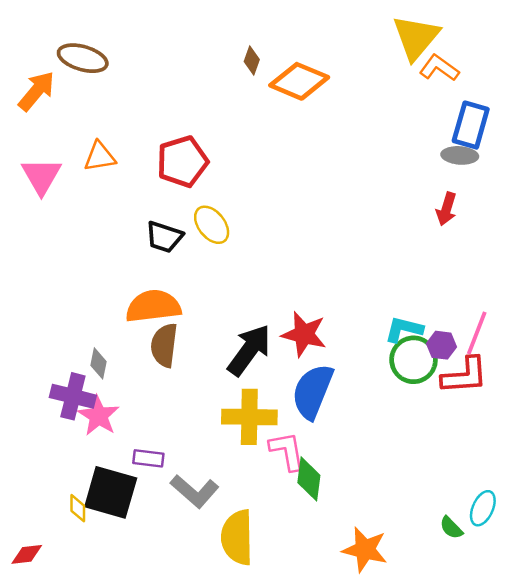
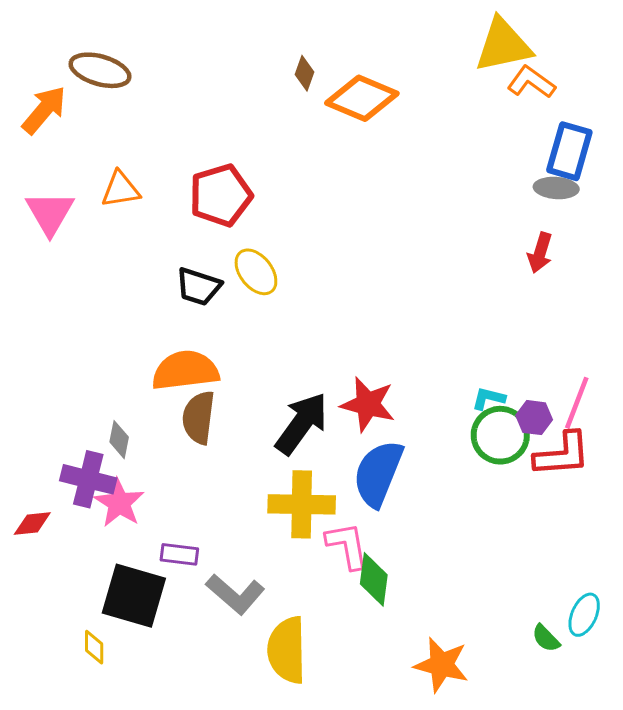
yellow triangle: (416, 37) -> (503, 45), turned 38
cyan L-shape: (404, 329) -> (488, 398), size x0.7
yellow diamond: (78, 508) -> (94, 647), moved
red diamond: (27, 554) -> (32, 523), moved

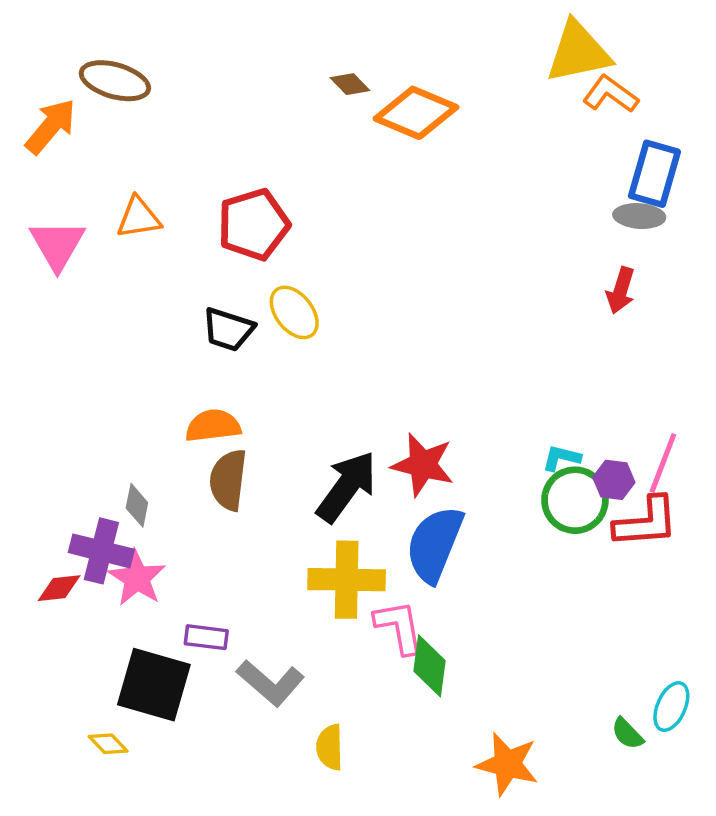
brown diamond: (305, 73) -> (350, 84), turned -64
orange semicircle: (185, 370) -> (213, 426), size x0.7
red diamond: (32, 523) -> (59, 588), moved
yellow diamond: (94, 647) -> (108, 744), turned -44
yellow semicircle: (287, 650) -> (330, 747), size x0.6

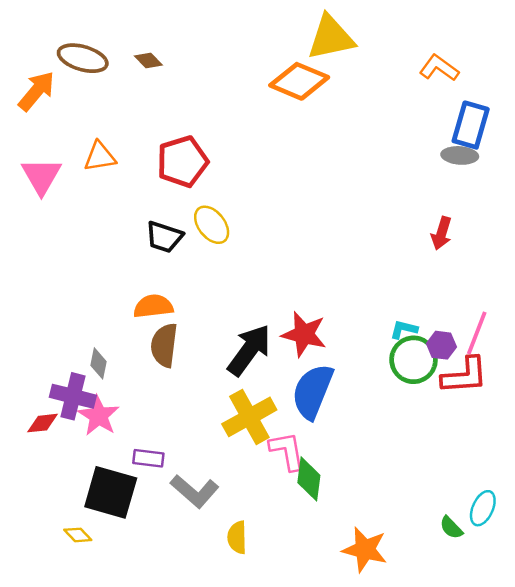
yellow triangle: (578, 52) -> (331, 37), moved
brown diamond: (350, 84) -> (148, 61), moved
red arrow: (621, 290) -> (441, 233), moved
yellow cross: (347, 580) -> (249, 417), turned -30

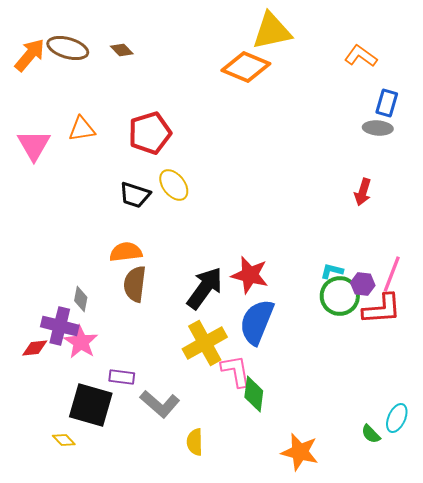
orange arrow: (36, 91) -> (30, 55), moved
blue rectangle: (471, 125) -> (387, 103), size x0.7

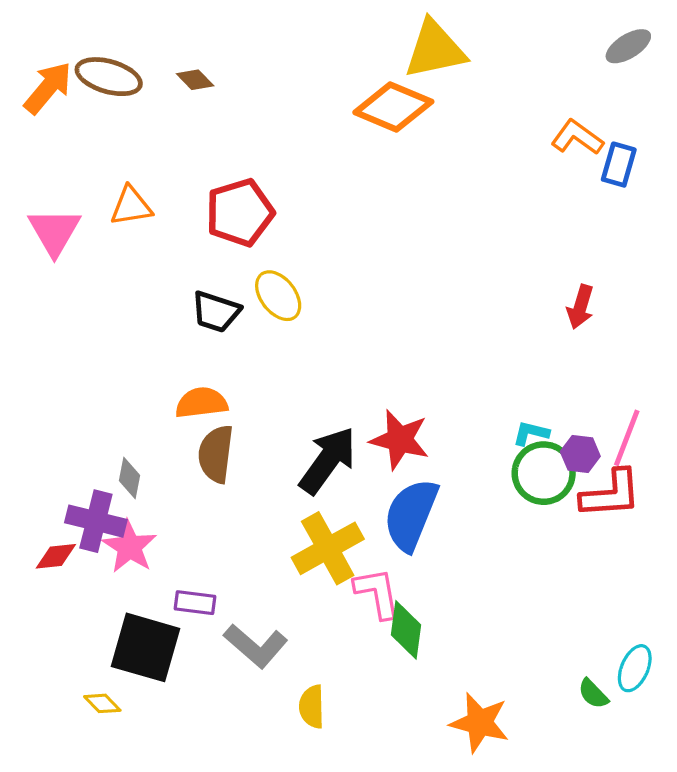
orange L-shape: (361, 56) -> (577, 137), moved
gray ellipse: (378, 128) -> (628, 46), moved, turned -36

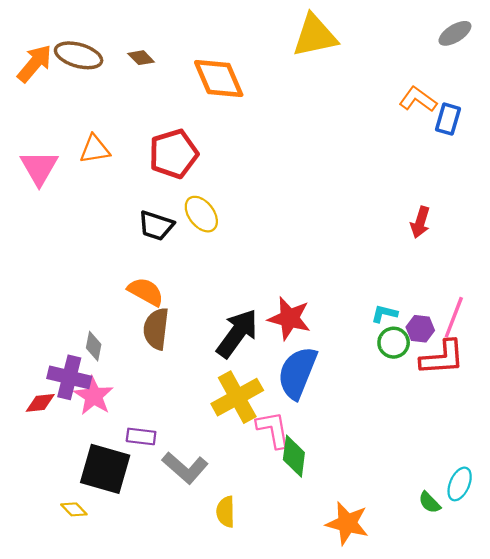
orange diamond: (393, 107) -> (219, 79), moved, turned 44
orange semicircle: (201, 403) -> (146, 292), turned 36
green circle: (544, 473) -> (394, 343), size x0.7

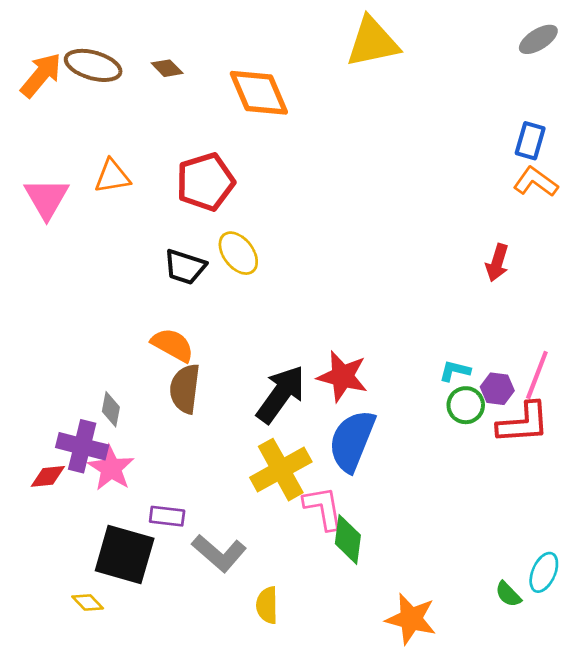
orange L-shape: (418, 99) -> (536, 182), moved

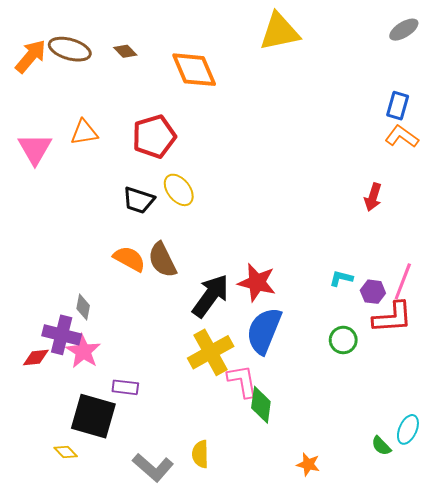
brown semicircle: (185, 389) -> (162, 260), moved, turned -33
green circle: (466, 405) -> (343, 340), moved
gray L-shape: (219, 553) -> (153, 467), moved
orange star: (411, 619) -> (308, 464), size x0.6

